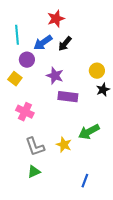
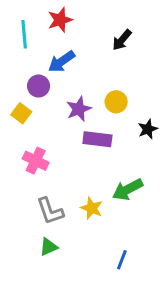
red star: (56, 19) -> (60, 20), moved
cyan line: (17, 35) -> (24, 34), moved
black arrow: (65, 44) -> (122, 40), moved
yellow circle: (97, 71) -> (116, 102), moved
purple star: (55, 76) -> (79, 109), turned 30

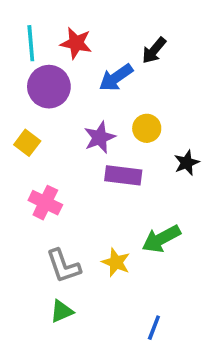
red star: (60, 20) -> (76, 43), moved, turned 30
blue arrow: (61, 62) -> (116, 78), moved
purple circle: (39, 86) -> (49, 87), moved, size x1.5

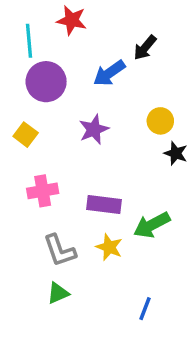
red star: (76, 43) -> (72, 20), moved
yellow circle: (147, 128) -> (160, 121), moved
black star: (187, 163) -> (176, 153), turned -30
purple rectangle: (123, 175) -> (104, 204), moved
pink cross: (45, 203) -> (43, 191), turned -36

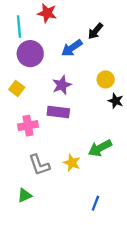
purple rectangle: (104, 204) -> (58, 112), moved
green triangle: (58, 293) -> (25, 195), moved

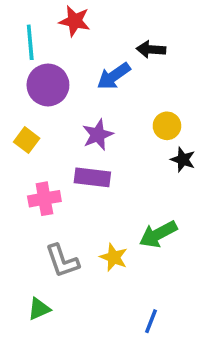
black arrow: (95, 31) -> (151, 49), turned 54

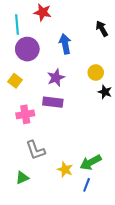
black arrow: (151, 49) -> (102, 29), moved, turned 56
blue arrow: (114, 76) -> (65, 44), turned 114
green arrow: (158, 234) -> (91, 162), moved
yellow star: (114, 257) -> (65, 170), moved

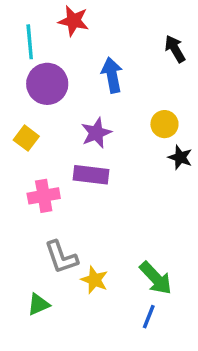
green arrow: (91, 162) -> (156, 278), turned -105
yellow star: (65, 170) -> (94, 280), moved

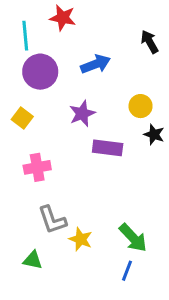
blue arrow: (112, 75) -> (96, 64), turned 80
purple rectangle: (91, 175) -> (108, 148), moved
green triangle: (38, 304) -> (33, 260), turned 36

